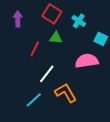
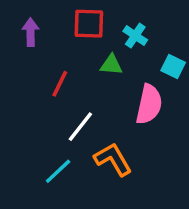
red square: (52, 14) -> (89, 24), turned -30
green triangle: (56, 38) -> (111, 65), moved
pink semicircle: (87, 61) -> (149, 104), turned 110

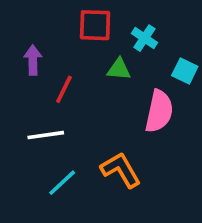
purple arrow: (31, 32) -> (33, 60), moved
white line: (80, 127) -> (46, 135), moved, turned 44

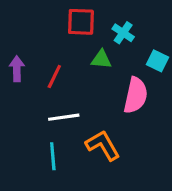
purple arrow: (33, 60) -> (17, 69), moved
white line: (46, 135) -> (64, 117), moved
cyan line: (62, 183) -> (53, 156), turned -52

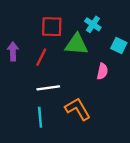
red square: (81, 22) -> (52, 27), moved
green triangle: (101, 59) -> (76, 44), size x1.5
pink semicircle: (136, 95) -> (102, 71), size x0.6

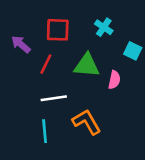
green triangle: (76, 44) -> (87, 65), moved
purple arrow: (13, 51) -> (21, 44), moved, turned -48

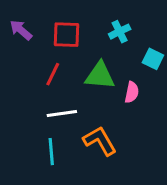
cyan cross: (104, 27) -> (120, 32), turned 30
purple arrow: (21, 44) -> (21, 30), moved

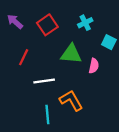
red square: (66, 35) -> (47, 25), turned -36
red line: (53, 74) -> (24, 57), moved
cyan line: (51, 152) -> (47, 114), moved

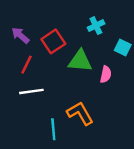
purple arrow: (15, 22) -> (20, 35), moved
red square: (47, 25) -> (53, 41), moved
white line: (44, 81) -> (31, 91), moved

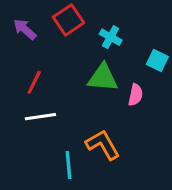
cyan cross: (96, 26) -> (111, 37), moved, turned -35
purple arrow: (20, 35) -> (25, 29), moved
red square: (53, 41) -> (68, 20), moved

